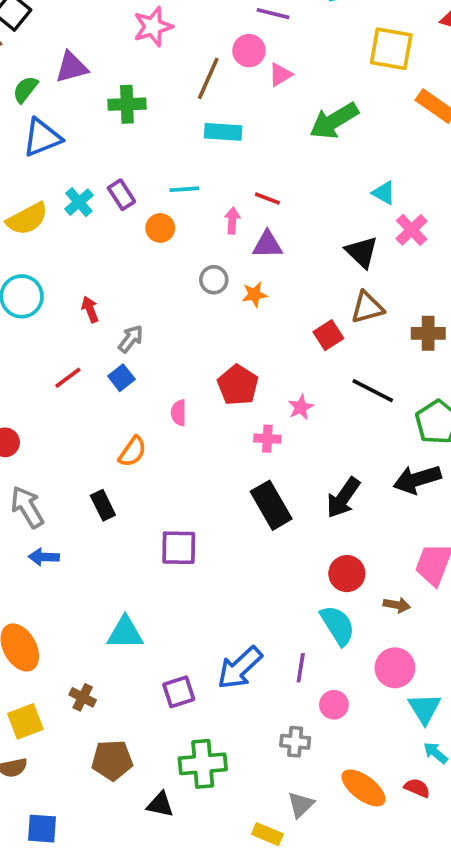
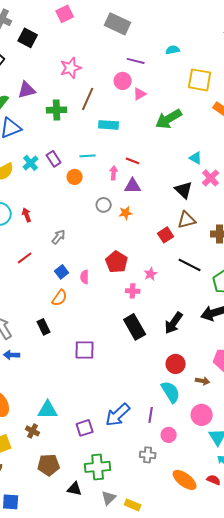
brown line: (208, 78) -> (88, 99), moved
red arrow: (90, 309) -> (27, 215), moved
blue square: (121, 378) -> (62, 272), moved
cyan triangle: (125, 633) -> (48, 410), moved
gray triangle: (301, 805) -> (109, 498), moved

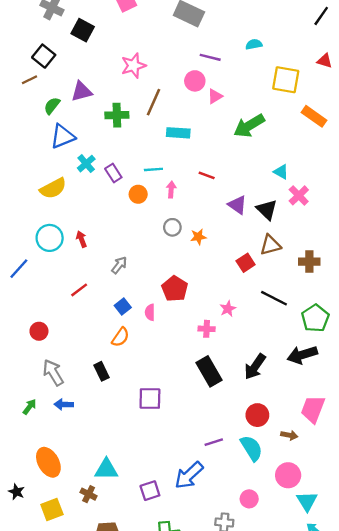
cyan cross: (31, 163) -> (86, 164), moved
pink arrow: (114, 173) -> (171, 190), moved
purple triangle: (133, 186) -> (237, 205), moved, turned 36
red pentagon: (117, 262) -> (175, 289), moved
purple line: (151, 415) -> (214, 442), moved, turned 63

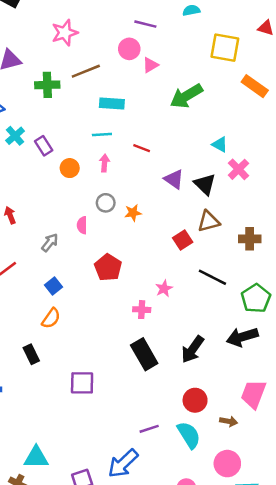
brown line: (153, 102) -> (86, 71), turned 44
cyan line: (153, 169) -> (102, 135), moved
pink semicircle: (150, 312) -> (82, 225), moved

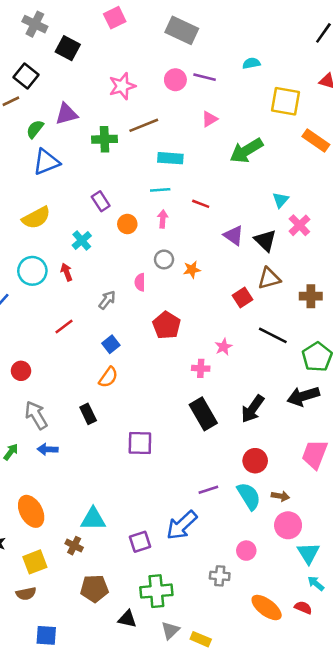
pink circle: (129, 49) -> (175, 80), moved
cyan cross: (15, 136) -> (82, 240), moved
cyan triangle: (220, 144) -> (280, 200), turned 42
brown arrow: (229, 421) -> (280, 496), moved

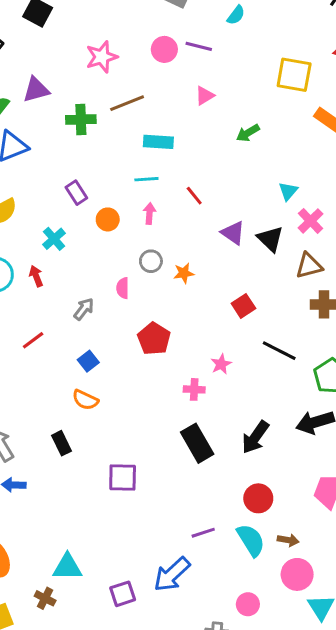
cyan semicircle: (251, 63) -> (236, 15), moved, turned 138
green arrow: (246, 151) -> (248, 133), size x0.6
red line: (201, 204) -> (194, 196), turned 30
brown triangle: (269, 278) -> (309, 266), moved
orange semicircle: (108, 377) -> (85, 400), turned 80

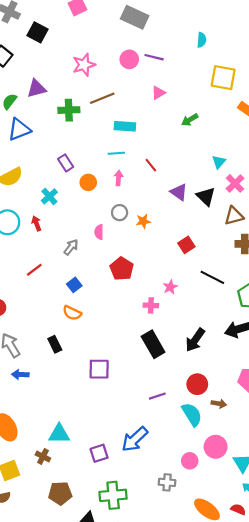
cyan semicircle: (236, 15) -> (202, 40), moved, turned -32
purple line: (203, 533) -> (157, 396), moved
brown arrow: (288, 540) -> (219, 404), moved
pink circle: (297, 574) -> (216, 447), moved

